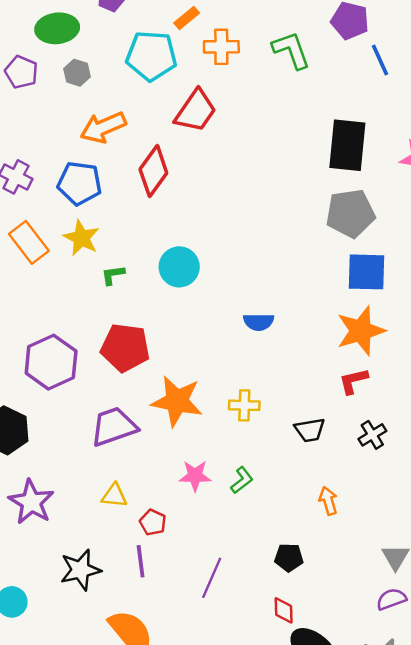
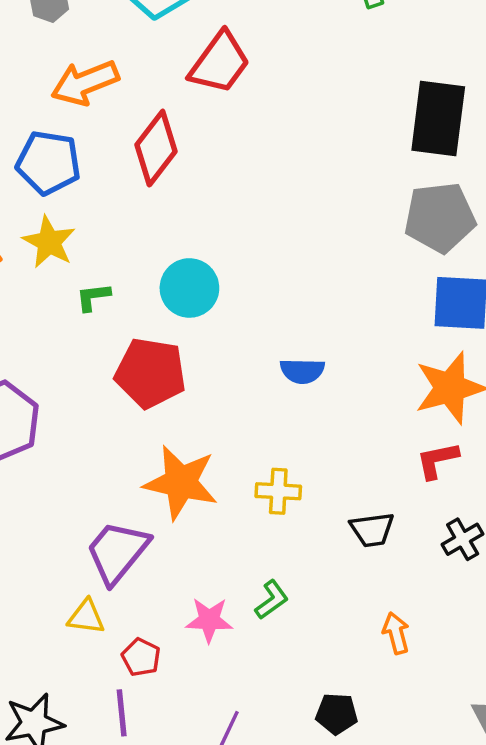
red pentagon: (125, 348) -> (151, 373), moved
purple trapezoid: (114, 426) -> (117, 552), moved, turned -33
pink star: (195, 476) -> (209, 620), moved

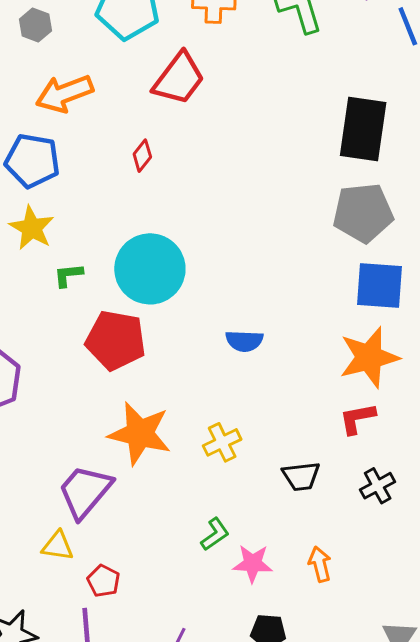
red diamond: (156, 148) -> (142, 156), moved, size x0.5
cyan circle: (189, 288) -> (150, 269), size x1.4
yellow cross: (278, 491) -> (222, 442), turned -30
pink star: (209, 620) -> (253, 563), moved

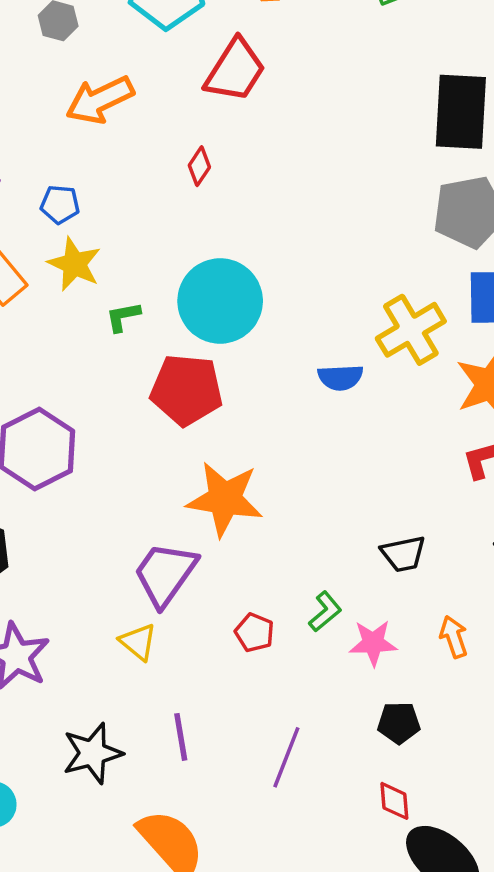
blue pentagon: (32, 161) -> (60, 204), moved, size x0.6
yellow cross: (222, 442) -> (411, 330), moved, size x1.5
black trapezoid: (301, 476) -> (403, 554), moved
yellow triangle: (58, 546) -> (138, 642), turned 36
red pentagon: (103, 581) -> (254, 633), moved

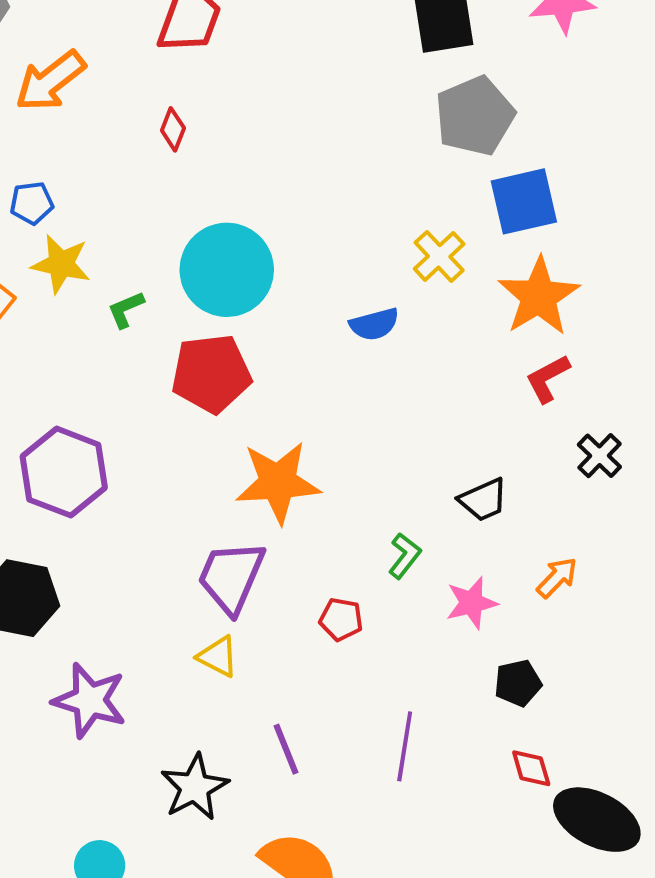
yellow cross: (411, 330) -> (439, 256), size x0.7
green L-shape: (325, 612) -> (405, 556), moved
orange arrow: (454, 637) -> (557, 578), turned 75

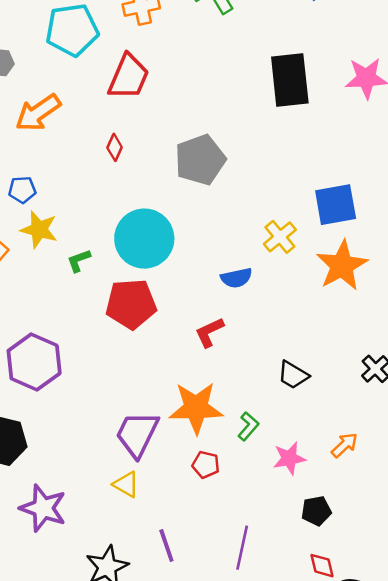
gray pentagon: (475, 116) -> (200, 160), moved
red L-shape: (548, 378) -> (209, 332), moved
orange star: (278, 482) -> (196, 408), moved
black trapezoid: (483, 500) -> (293, 375), moved, turned 52

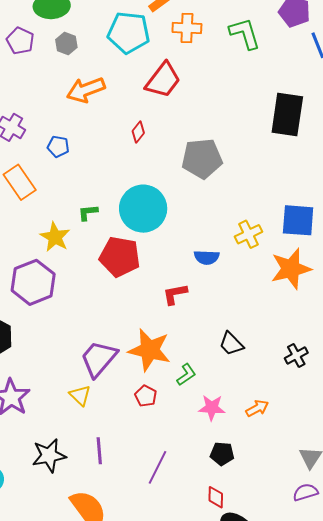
yellow star: (39, 229) -> (55, 237), moved

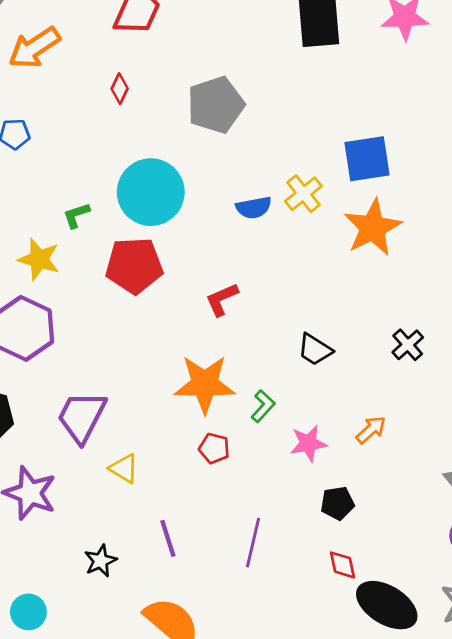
blue semicircle: (207, 257) -> (254, 208), moved
purple trapezoid: (99, 359) -> (82, 417), moved
black star: (49, 455) -> (101, 561), size x0.7

